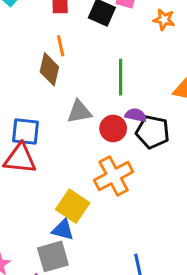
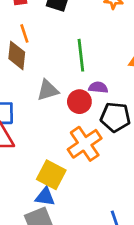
black pentagon: (153, 132) -> (115, 117), moved

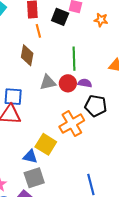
orange line: (24, 33) -> (38, 31), moved
red circle: (79, 102) -> (68, 83), moved
blue triangle: (45, 197) -> (30, 157), moved

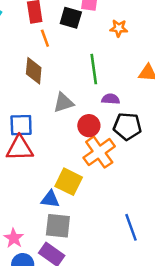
orange star: (101, 20) -> (119, 28), moved
red circle: (68, 83) -> (89, 126), moved
gray square: (34, 178) -> (58, 226), turned 30

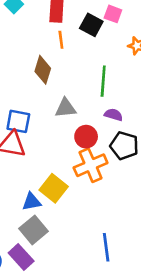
blue triangle: (50, 199) -> (32, 202), turned -30
gray square: (58, 226) -> (33, 230), turned 32

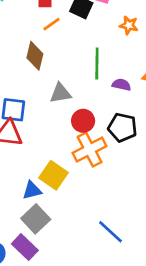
orange line: (61, 40) -> (52, 24), turned 66
purple semicircle: (114, 115) -> (121, 85), moved
blue line: (106, 247) -> (111, 232), turned -36

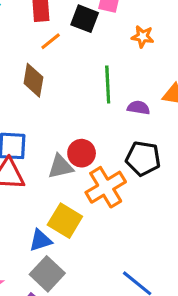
gray triangle: (61, 93) -> (60, 167), moved
red circle: (83, 121) -> (82, 153), moved

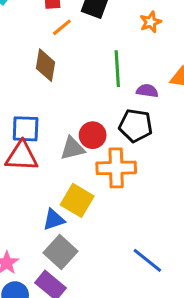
orange star: (143, 37) -> (151, 22), turned -30
black pentagon: (143, 158) -> (136, 126), moved
orange cross: (106, 187) -> (116, 168), turned 30

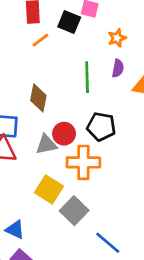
brown diamond: (46, 65) -> (38, 98), moved
purple semicircle: (147, 91) -> (118, 68), moved, turned 90
blue triangle: (54, 220) -> (15, 230), moved, turned 42
gray square: (60, 252) -> (74, 211), moved

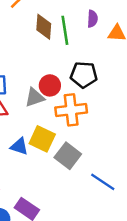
brown diamond: (38, 98) -> (44, 27), moved
blue triangle: (15, 230) -> (19, 146), moved

